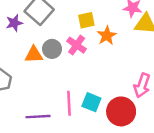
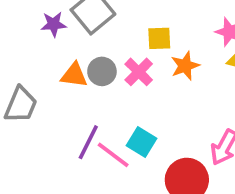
cyan square: (91, 102) -> (142, 142), moved
pink line: (69, 103) -> (113, 155), turned -60
purple line: (38, 117) -> (88, 142), moved, turned -70

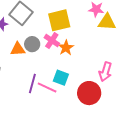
yellow square: (159, 38) -> (59, 20), size x1.6
orange star: (185, 66) -> (66, 48), moved

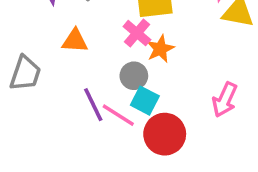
gray circle: (32, 44) -> (134, 76), moved
purple line: (32, 83) -> (93, 105), turned -48
red circle: (89, 93) -> (165, 134), moved

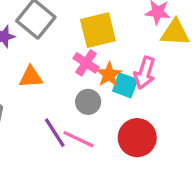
pink arrow: (225, 100) -> (145, 73), moved
cyan square: (145, 101) -> (125, 85), moved
red circle: (165, 134) -> (137, 138), moved

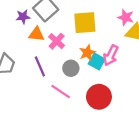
pink cross: (86, 63) -> (57, 41), moved
orange triangle: (31, 77) -> (36, 34), moved
purple line: (55, 133) -> (40, 66), moved

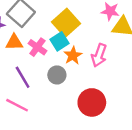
yellow square: (85, 23) -> (66, 23), turned -30
cyan square: (97, 61) -> (60, 41), moved, turned 35
pink line: (61, 92) -> (17, 105), moved

